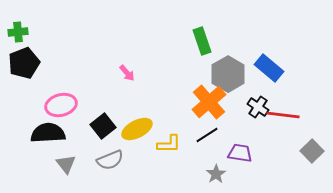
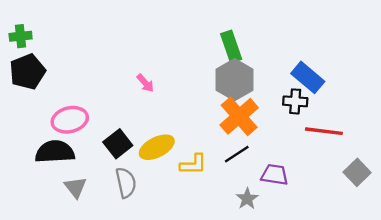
gray hexagon: (228, 74) -> (235, 80), moved
black cross: (258, 107) -> (295, 101), moved, turned -30
gray semicircle: (110, 160) -> (126, 183), turned -80

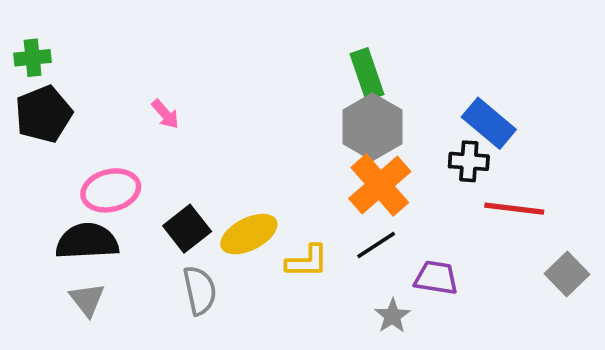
pink arrow: (145, 83) -> (165, 114), moved
gray triangle: (75, 187) -> (87, 300), moved

